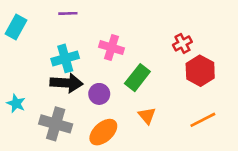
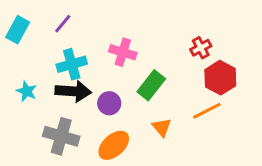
purple line: (68, 13) -> (63, 24), moved, turned -48
cyan star: (16, 103) -> (27, 91), moved
orange line: (203, 120) -> (207, 111), moved

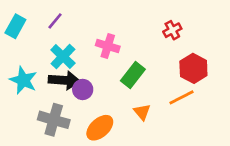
red cross: (201, 48) -> (172, 30), moved
cyan cross: (72, 64) -> (63, 57), turned -30
cyan star: (27, 91) -> (23, 80), size x1.5
purple circle: (109, 103) -> (83, 89), moved

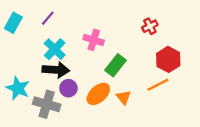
cyan star: (23, 80) -> (18, 88), moved
purple circle: (83, 89) -> (68, 88), moved
orange ellipse: (100, 128) -> (98, 94), moved

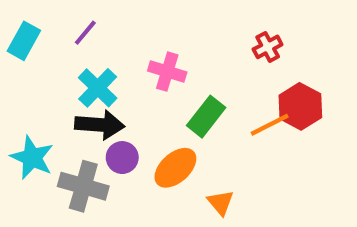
orange line: (158, 85) -> (270, 125), moved
orange triangle: (124, 97) -> (220, 203), moved

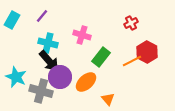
cyan cross: (98, 88) -> (48, 43), turned -30
black arrow: (100, 125) -> (49, 61), turned 45
purple circle: (122, 158) -> (60, 77), size x1.5

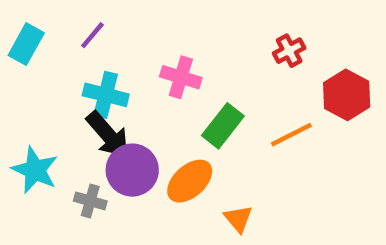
red hexagon: (147, 52) -> (347, 95), moved
gray cross: (41, 91) -> (90, 201), size x0.6

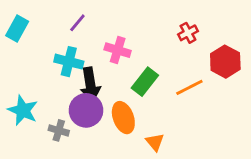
purple line: (92, 35) -> (77, 23), moved
black arrow: (108, 135) -> (90, 85), moved, turned 32
orange ellipse: (190, 181) -> (123, 118), turned -68

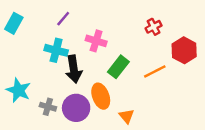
purple circle: (86, 110) -> (76, 108), moved

